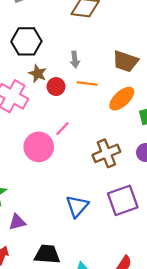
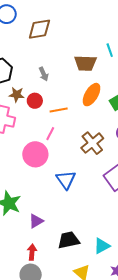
orange line: (87, 84) -> (59, 110), moved
blue triangle: (77, 206) -> (66, 180), moved

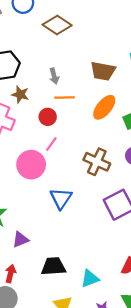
brown diamond: (39, 29) -> (57, 25), turned 35
red circle: (35, 101) -> (48, 117), moved
orange line: (59, 110) -> (65, 97), moved
brown cross: (92, 143) -> (97, 162), turned -35

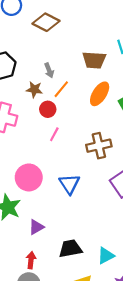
brown star: (20, 94) -> (34, 89), moved
orange line: (65, 97) -> (61, 89), turned -42
brown cross: (97, 162) -> (99, 146), turned -30
pink circle: (31, 165) -> (29, 177), moved

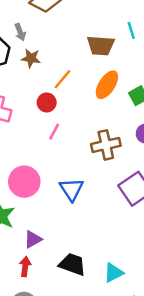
gray arrow: (49, 70) -> (20, 32), moved
brown star: (34, 89) -> (31, 58), moved
black trapezoid: (70, 248) -> (72, 264), turned 30
red arrow: (31, 260) -> (25, 267), moved

